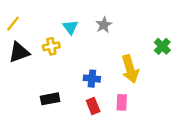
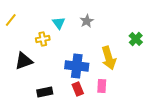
black triangle: (19, 52) -> (24, 61), moved
blue cross: (92, 79) -> (77, 66), size x1.6
black rectangle: (50, 99) -> (45, 92), moved

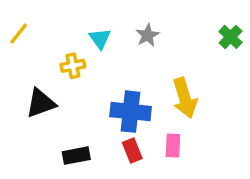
green cross: (136, 39) -> (231, 37), moved

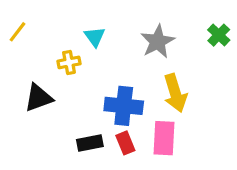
gray star: (147, 35) -> (158, 42), moved, size x1.5
pink rectangle: (173, 145) -> (164, 138), size x1.5
black rectangle: (76, 156) -> (90, 143), moved

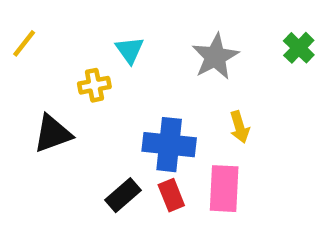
yellow arrow: (175, 93) -> (239, 127), size x0.6
black rectangle: (90, 143) -> (123, 195), turned -30

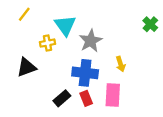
yellow line: (24, 43) -> (24, 14), moved
cyan triangle: (130, 50) -> (65, 25), size x1.5
gray star: (215, 57) -> (91, 41), moved

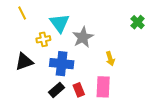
yellow line: (24, 14) -> (22, 13), turned -64
blue cross: (85, 73) -> (62, 64), moved

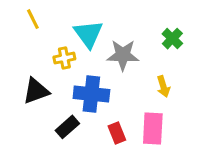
green cross: (138, 22) -> (172, 39), moved
gray star: (83, 37) -> (123, 55), turned 30
black rectangle: (57, 90) -> (67, 127), moved

